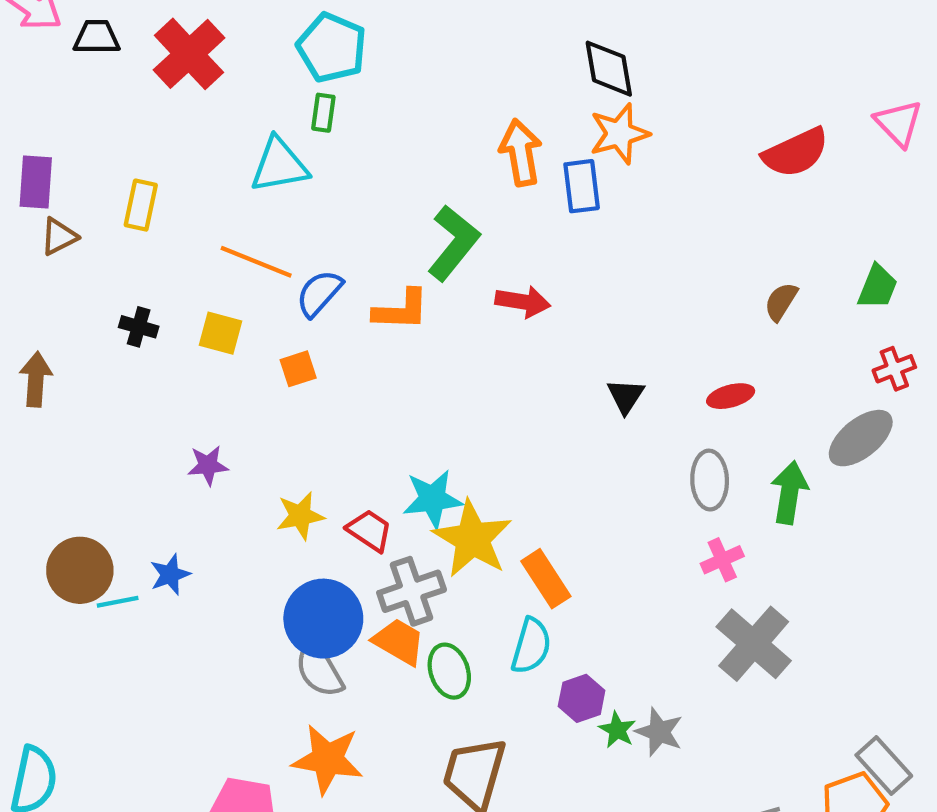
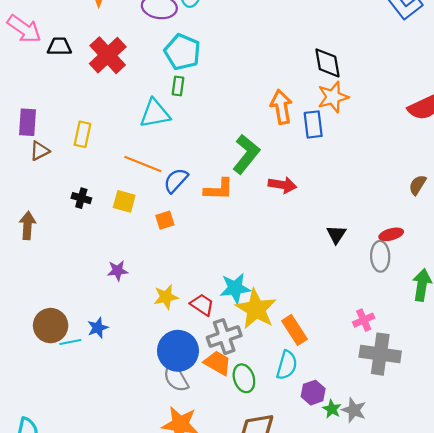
gray ellipse: (710, 480) -> (380, 256), moved
pink cross: (722, 560) -> (364, 320), moved
gray cross: (754, 644) -> (380, 354), moved, turned -33

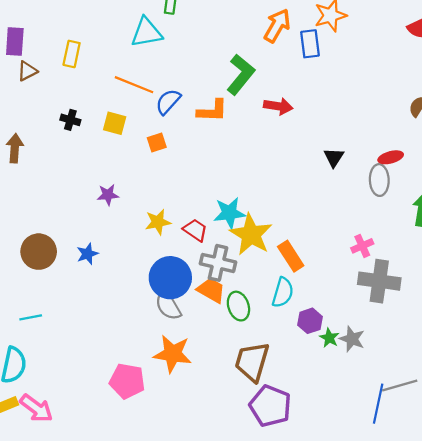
orange arrow: (281, 107) -> (277, 26), turned 40
gray cross: (224, 337) -> (218, 263), turned 32
cyan line: (70, 342) -> (31, 317), moved

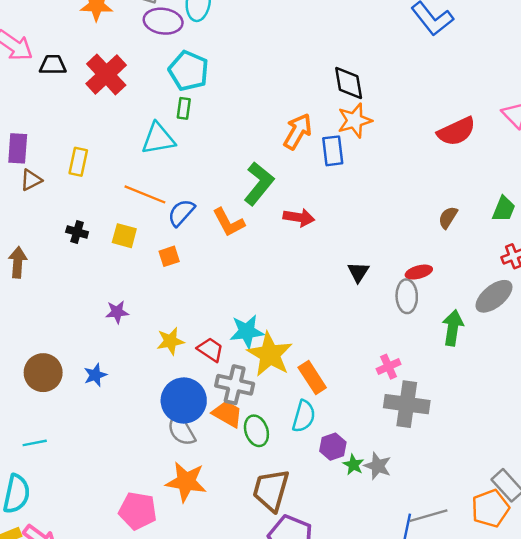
orange L-shape: (212, 111) -> (229, 222), turned 60

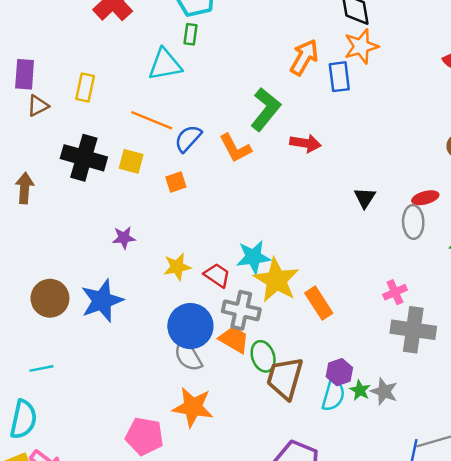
black cross: (77, 232) -> (84, 158), size x2.0
blue star: (95, 375) -> (102, 301), size x1.8
cyan semicircle: (304, 416) -> (333, 395), moved
brown trapezoid: (271, 490) -> (285, 378), moved

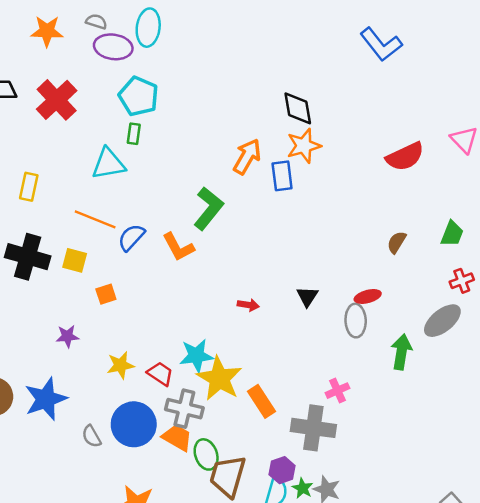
red arrow: (305, 143) -> (248, 305), moved, size x0.7
orange square: (176, 182) -> (106, 294), moved
gray cross: (413, 330) -> (313, 428), moved
gray semicircle: (188, 355) -> (92, 436), moved, size x0.7

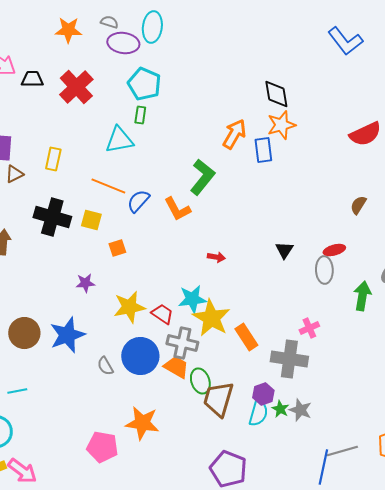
red arrow: (248, 305) -> (216, 257), moved
yellow star: (120, 365) -> (129, 307), size x1.4

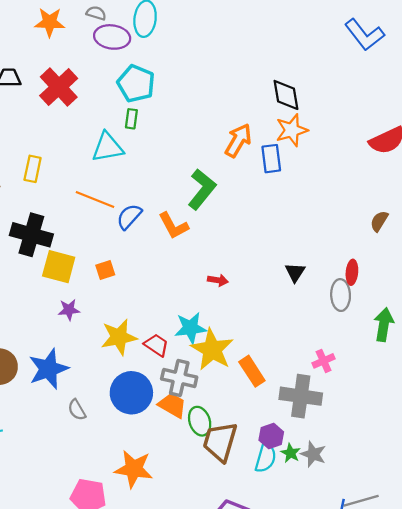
yellow square: (91, 220) -> (59, 267), moved, size x1.4
red ellipse: (334, 250) -> (352, 272), turned -70
gray semicircle: (105, 366) -> (77, 410), moved

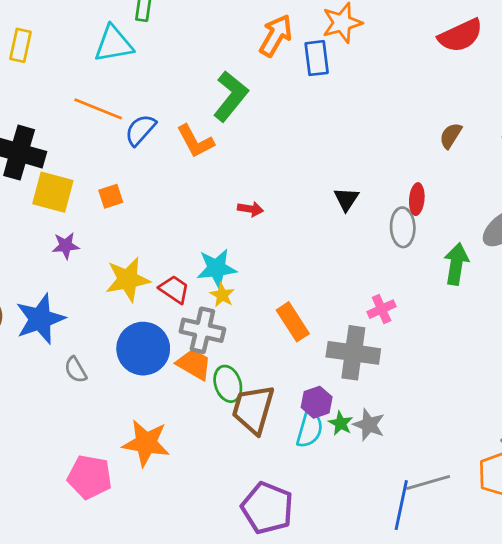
yellow rectangle: (33, 169) -> (21, 45), moved
yellow star: (212, 350) -> (222, 295), moved, size x0.5

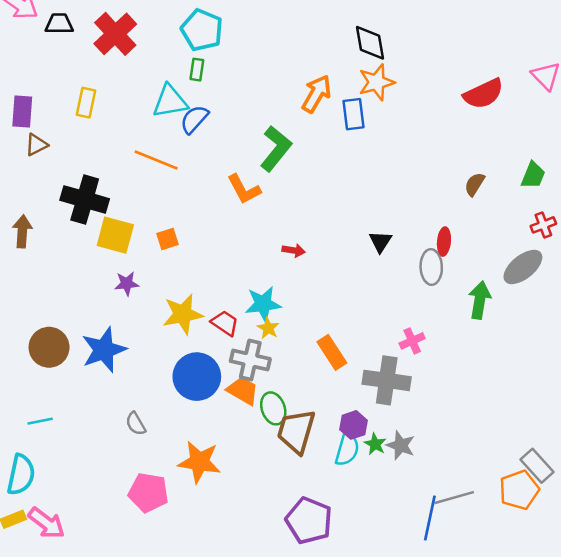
blue semicircle: (140, 130) -> (194, 119), moved
gray semicircle: (76, 370) -> (136, 424), moved

